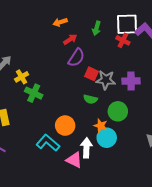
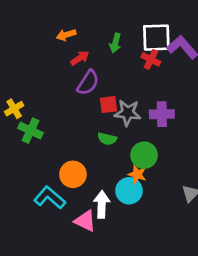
red square: (91, 74) -> (108, 105), turned -32
orange star: (101, 126) -> (137, 174), moved

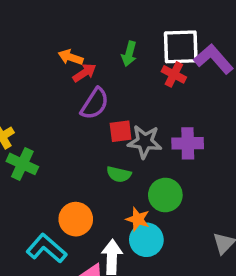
orange arrow: (66, 35) -> (71, 57), moved, turned 36
orange star: (137, 174) -> (138, 219), moved

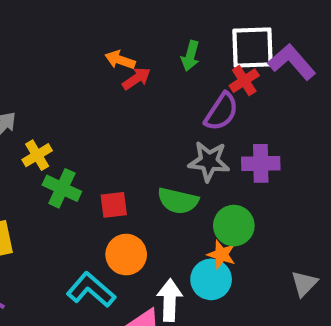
red cross: (174, 74) -> (244, 81), turned 30
purple semicircle: (95, 104) -> (221, 112), moved
red square: (121, 131) -> (114, 205), moved
green semicircle: (119, 174) -> (178, 201), size x1.4
orange star: (138, 219) -> (221, 255), moved

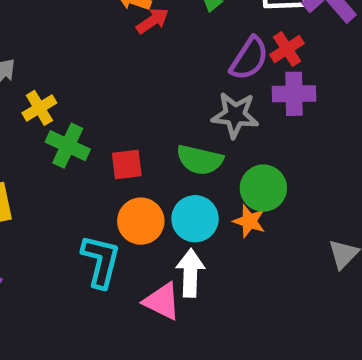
red cross: (244, 81) -> (287, 49), moved
purple cross: (261, 163) -> (294, 94), moved
cyan circle: (211, 279) -> (195, 219), moved
cyan L-shape: (91, 290) -> (101, 261), turned 63

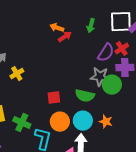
green cross: (68, 146) -> (22, 123), moved
green circle: (263, 188) -> (112, 85), moved

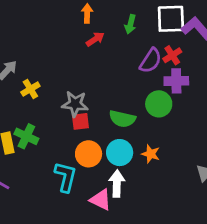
orange arrow: (57, 28) -> (87, 13), moved, turned 72
gray star: (100, 77) -> (75, 104), moved
green cross: (22, 123) -> (26, 136), moved

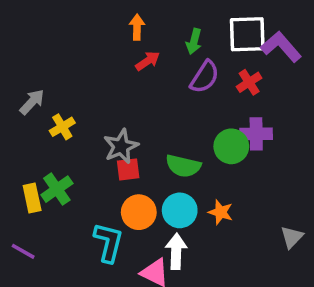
purple semicircle: (151, 61) -> (205, 77), moved
purple cross: (176, 81) -> (256, 134), moved
gray star: (75, 104) -> (121, 146), turned -30
green cross: (26, 136) -> (57, 189), turned 30

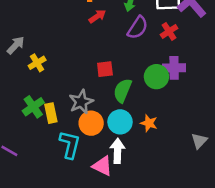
gray star: (121, 146) -> (81, 102), moved
green semicircle: (183, 166) -> (123, 90), turned 100
red square: (128, 169) -> (105, 69), moved
yellow rectangle: (32, 198) -> (51, 113), moved

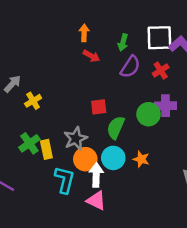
red arrow: (97, 16) -> (91, 56), turned 63
white arrow: (118, 151) -> (96, 175), moved

